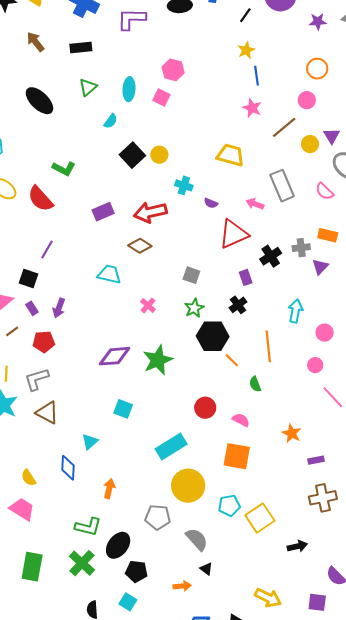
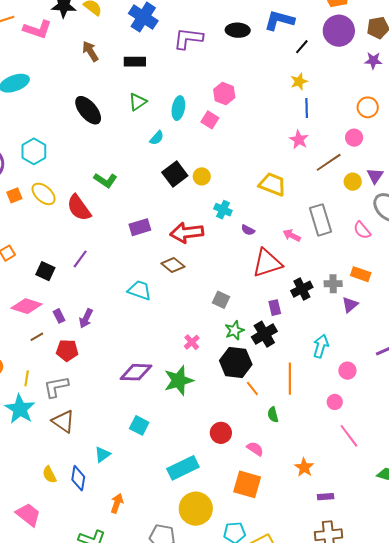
black square: (28, 278) -> (45, 271), moved
pink cross: (148, 305) -> (192, 342), moved
black cross: (238, 305) -> (264, 334), size x1.4
green star: (194, 308) -> (234, 330), moved
yellow semicircle: (29, 478) -> (49, 475), moved

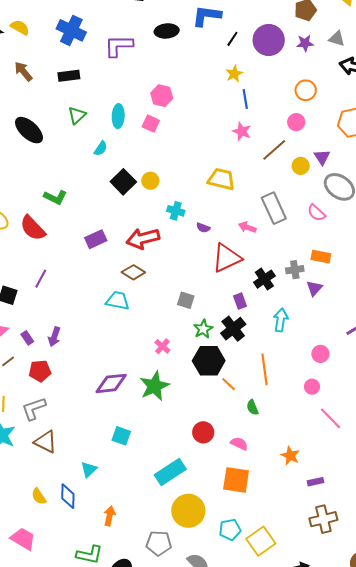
purple circle: (339, 31) -> (269, 40), moved
cyan trapezoid: (139, 290) -> (118, 301), moved
cyan arrow: (321, 346) -> (281, 320), moved

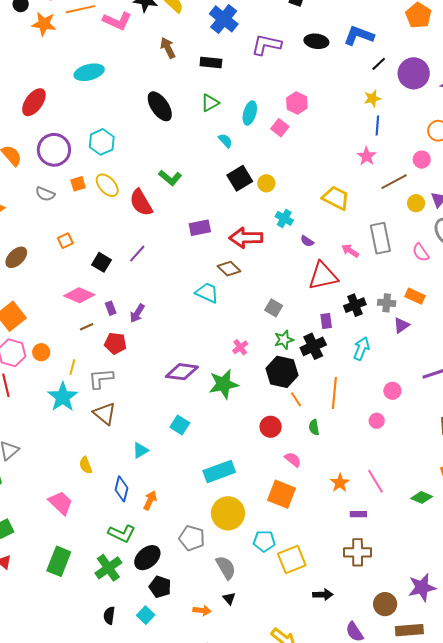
cyan semicircle: (101, 149) -> (225, 141), turned -91
pink line: (331, 418) -> (376, 481), moved
red circle: (203, 432) -> (271, 427), moved
blue diamond: (68, 496) -> (121, 489), moved

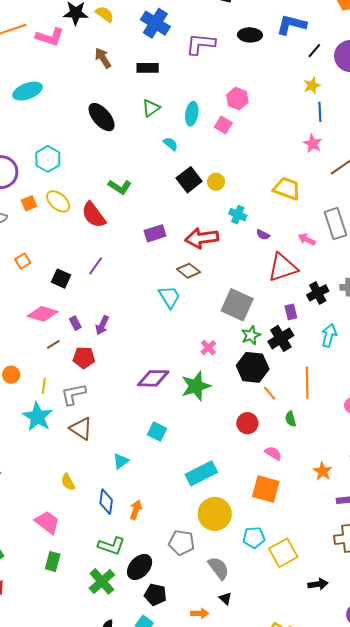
cyan trapezoid: (207, 293) -> (169, 297), turned 40
gray square: (274, 308) -> (237, 305), size x1.8
green rectangle: (59, 561) -> (53, 561), moved, size x0.7

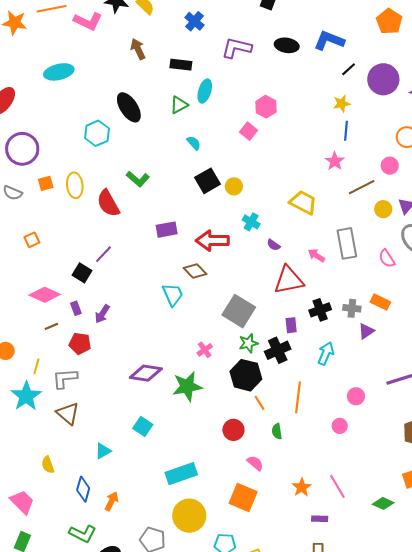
blue cross: (155, 23) -> (194, 21), size x0.7
cyan ellipse: (192, 114) -> (205, 91), moved
cyan hexagon: (48, 159) -> (97, 133), moved
yellow ellipse: (58, 201) -> (75, 185), turned 35
black square: (61, 279) -> (82, 273), moved

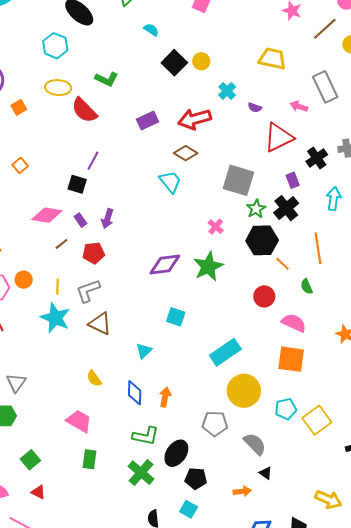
yellow ellipse: (75, 185) -> (58, 88), moved, turned -65
cyan cross: (251, 222) -> (227, 91), turned 30
pink semicircle: (255, 463) -> (294, 323), size x1.4

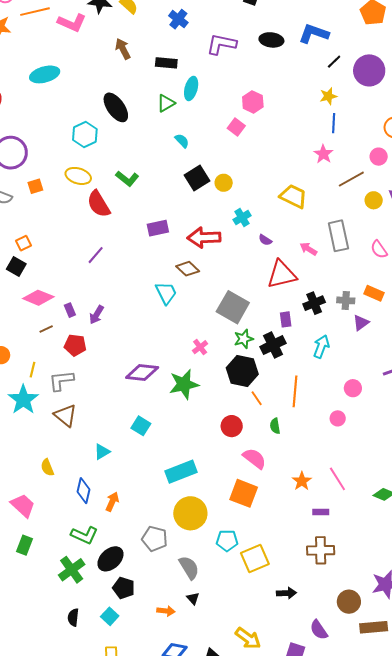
black square: (77, 184) -> (16, 266), moved

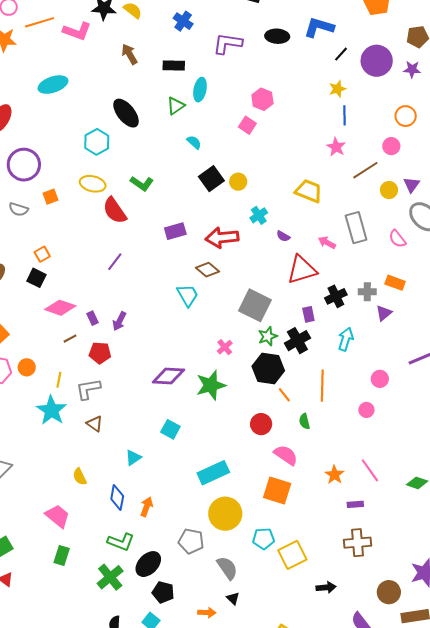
brown triangle: (66, 415) -> (95, 424), size x0.7

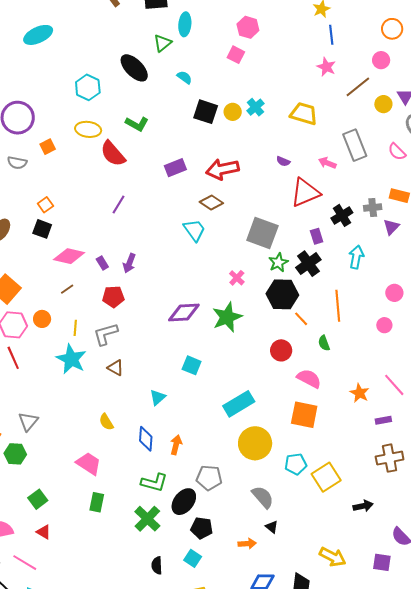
black ellipse: (126, 113) -> (134, 68), moved
black square: (211, 179) -> (206, 112), turned -30
cyan cross: (259, 215) -> (255, 107), moved
brown line: (70, 339) -> (67, 289), moved
gray pentagon: (191, 541) -> (209, 478), moved

